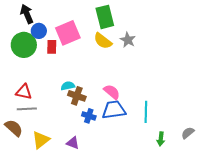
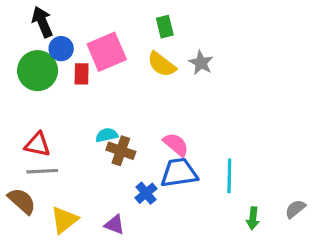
green rectangle: (105, 17) -> (165, 27), size x0.6
blue cross: (89, 116) -> (146, 193), moved, turned 32

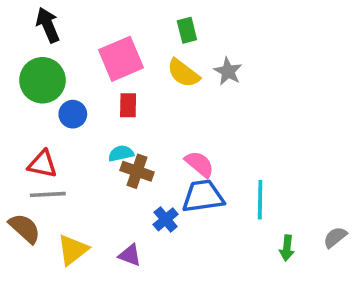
blue circle: (61, 49) -> (73, 114), moved
red rectangle: (82, 74) -> (128, 105), moved

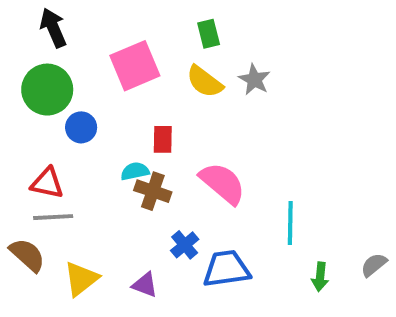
red rectangle: (128, 105) -> (163, 139), moved
pink semicircle: (199, 164) -> (223, 183), size x1.4
blue trapezoid: (203, 196) -> (227, 269), moved

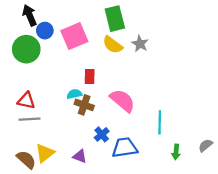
green rectangle: (209, 34) -> (115, 19), size x1.6
blue circle: (81, 127) -> (45, 31), moved
brown semicircle: (27, 255) -> (26, 160), moved

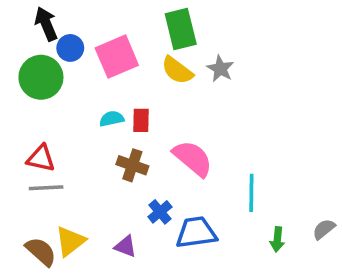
cyan semicircle: (74, 94) -> (112, 119), moved

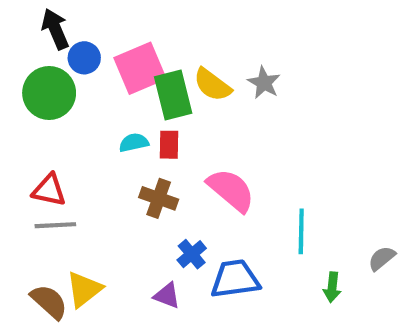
green rectangle: (181, 29) -> (173, 95), moved
gray semicircle: (324, 229) -> (382, 258), moved
purple triangle: (125, 246) -> (167, 295), moved

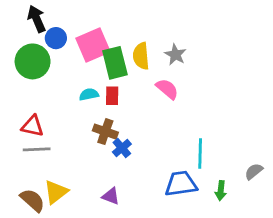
yellow semicircle: (212, 85) -> (141, 56), turned 48
pink semicircle: (231, 190) -> (167, 89), moved, size x0.7
blue cross: (192, 254) -> (122, 148), moved
blue trapezoid: (235, 279) -> (181, 184), moved

